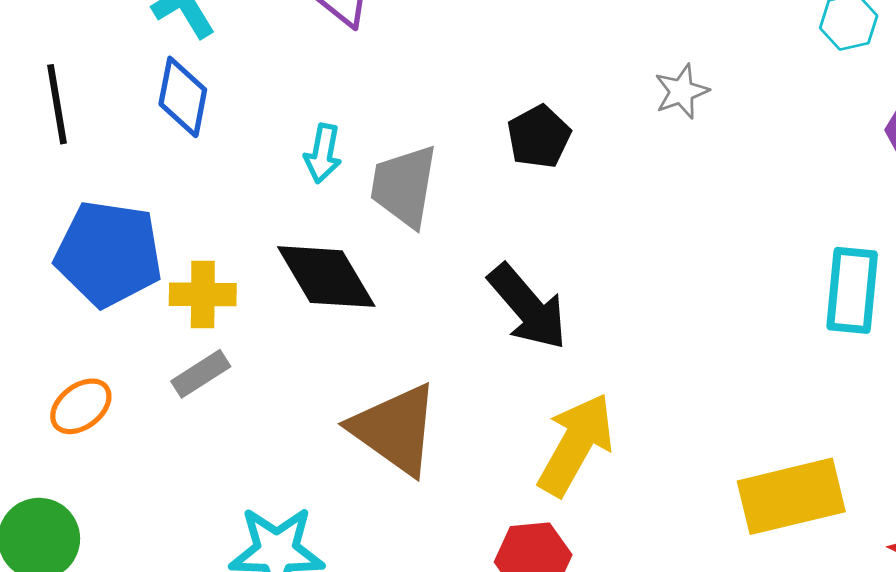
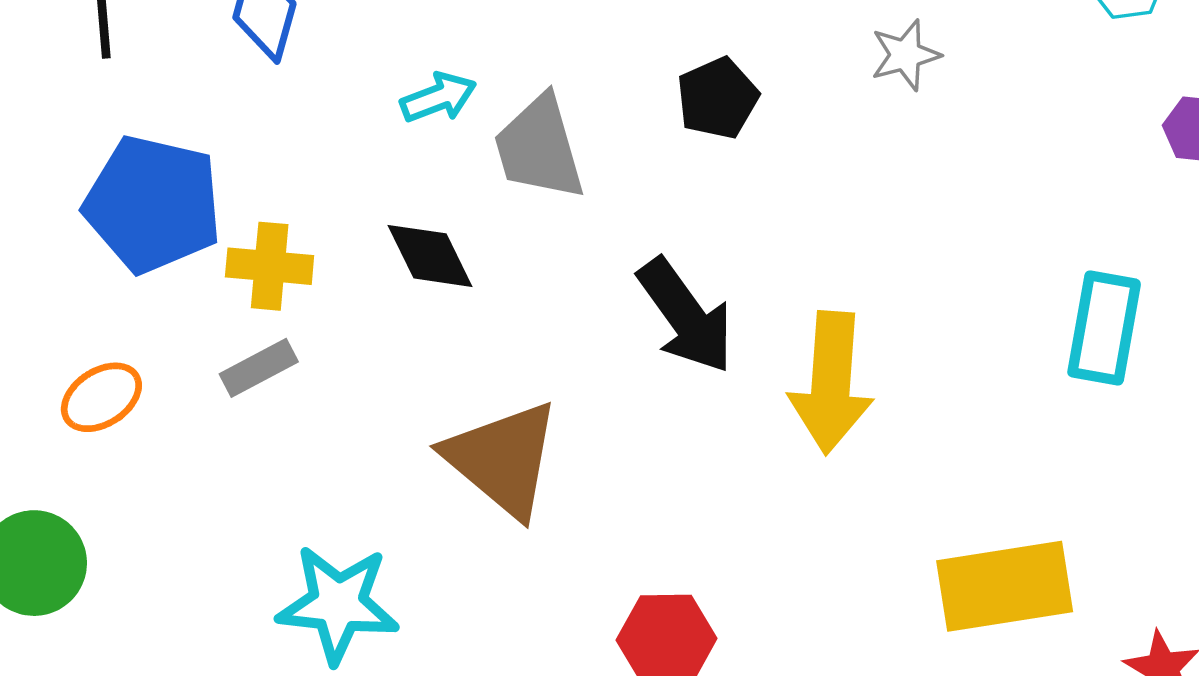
cyan arrow: (323, 153) -> (438, 98), turned -126
gray trapezoid: (404, 186) -> (539, 148), turned -30
black diamond: (326, 277) -> (430, 256), size x0.7
yellow arrow: (576, 444) -> (831, 383), moved, turned 150

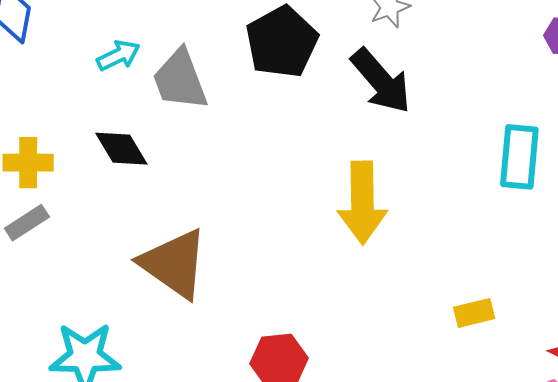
black pentagon: (718, 98) -> (282, 42), size x1.5
black arrow: (686, 316) -> (381, 81), moved
yellow rectangle: (1005, 586) -> (474, 313), size x0.5

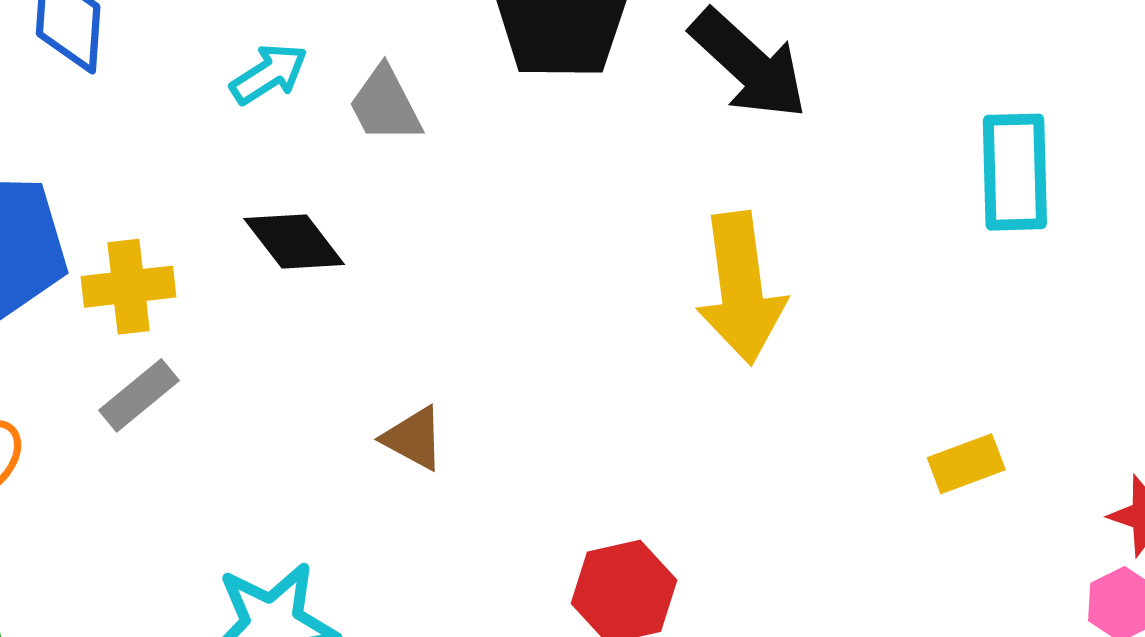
gray trapezoid: (180, 80) -> (385, 105), size x0.7
brown triangle: (174, 264) -> (414, 438), size x0.5

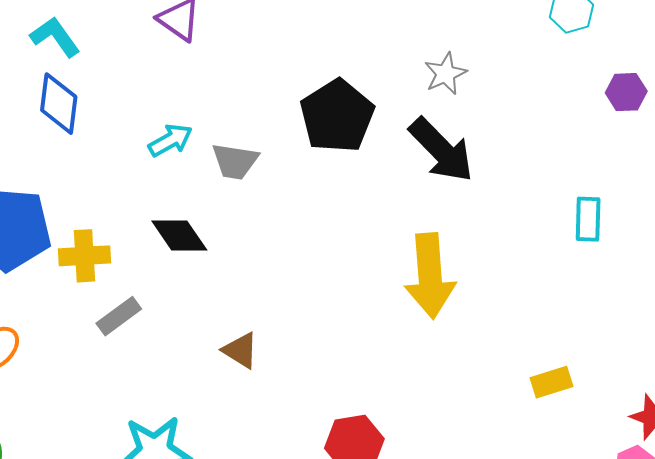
gray trapezoid: (385, 105) -> (235, 161), turned -57
cyan rectangle: (1015, 172) -> (588, 219), size x0.7
gray rectangle: (139, 395) -> (119, 316), moved

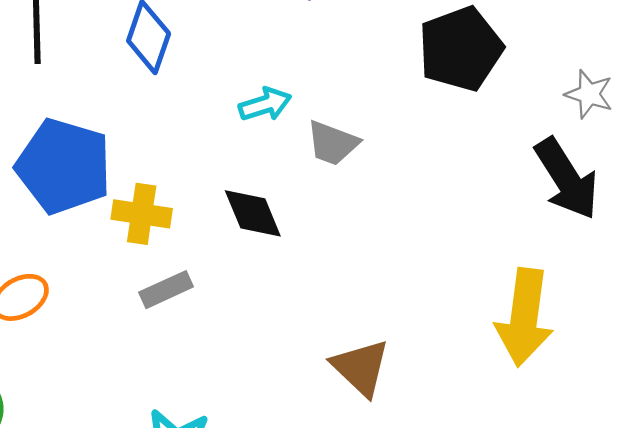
gray star: (445, 74) -> (589, 94), turned 30
black pentagon: (337, 116) -> (461, 49), moved
brown triangle: (241, 350) -> (361, 368), moved, size x1.4

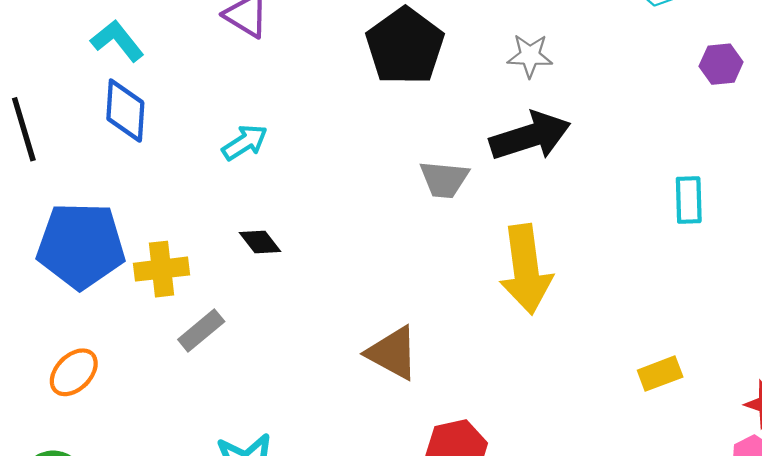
gray trapezoid: (333, 143) -> (444, 179), moved
black arrow: (567, 179) -> (530, 136), turned -60
black diamond: (253, 213) -> (260, 242), size x0.7

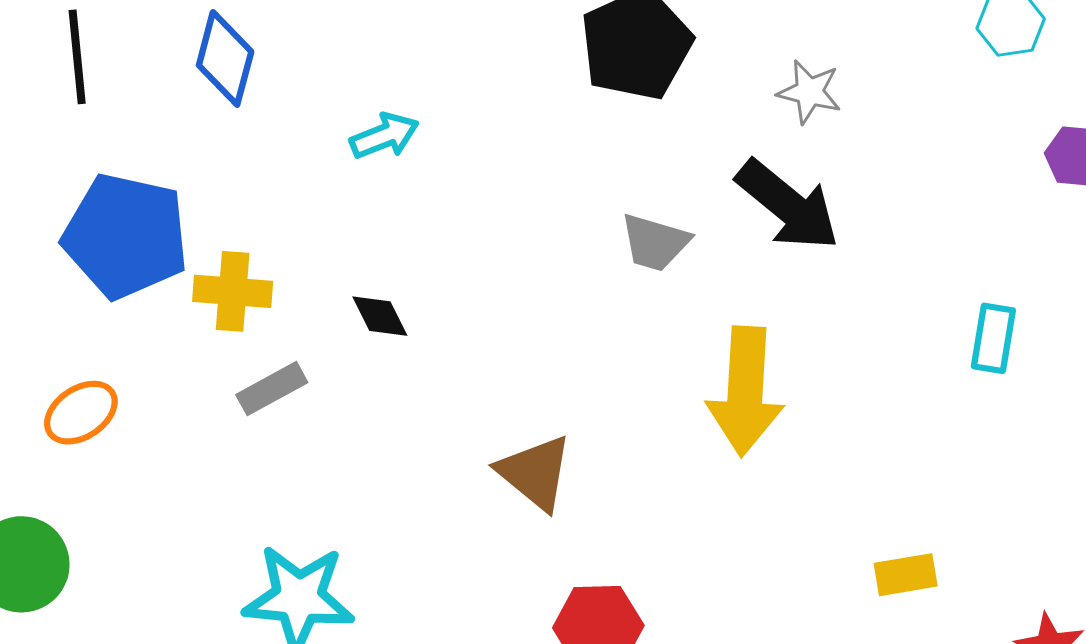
black arrow: (530, 136) -> (788, 205), turned 46
black diamond: (260, 242) -> (380, 316), moved

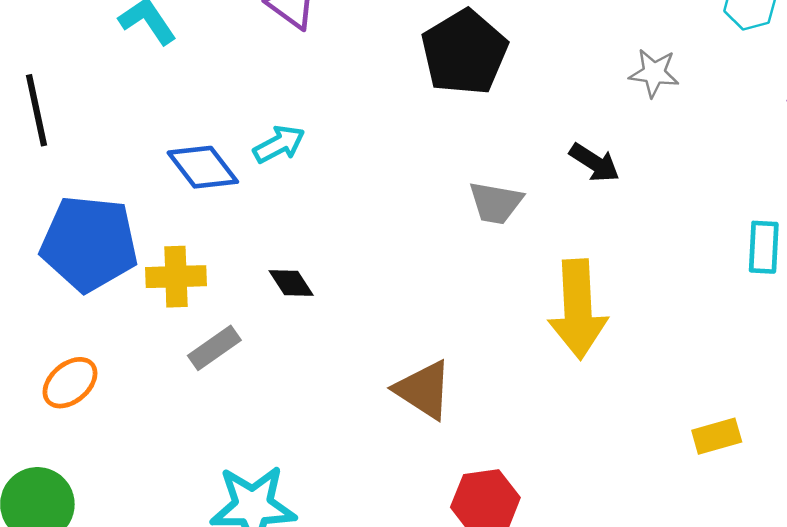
blue diamond: (225, 58) -> (203, 167), moved, turned -46
gray star: (809, 92) -> (654, 73), moved
black arrow: (788, 205) -> (594, 163), size x0.6

